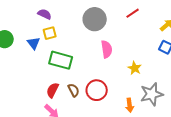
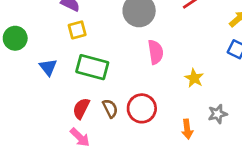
blue triangle: (34, 43) -> (48, 67), moved
gray star: (152, 94) -> (218, 114), size x0.6

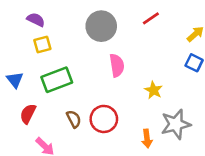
green rectangle: (92, 67) -> (57, 80), turned -36
red semicircle: (81, 108) -> (28, 114), moved
gray star: (218, 114) -> (176, 124), size x1.6

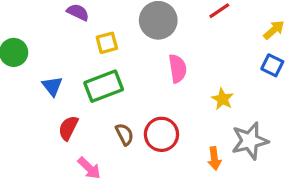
yellow square: (42, 44) -> (107, 43), moved

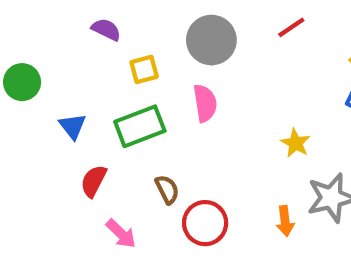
pink semicircle: (178, 68) -> (205, 103), moved
red circle: (161, 134) -> (205, 223), moved

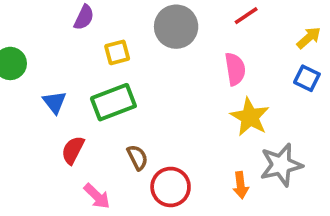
purple semicircle: (106, 30) -> (84, 17), turned 90
pink semicircle: (205, 103) -> (235, 69), moved
yellow star: (296, 143) -> (250, 117), size x1.5

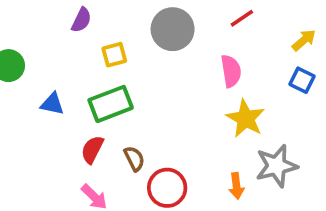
blue triangle: (54, 102) -> (52, 104), turned -40
red semicircle: (73, 150) -> (92, 149), moved

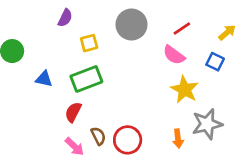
red line: (242, 18) -> (182, 28), moved
pink semicircle: (231, 71) -> (174, 55), turned 135
blue square: (302, 80) -> (215, 62), moved
brown semicircle: (134, 159) -> (98, 136), moved

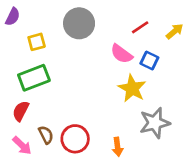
red line: (182, 28) -> (140, 27), moved
blue square: (215, 62) -> (149, 61), moved
orange arrow: (178, 139) -> (118, 147), moved

